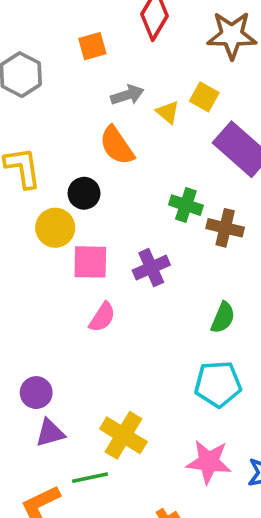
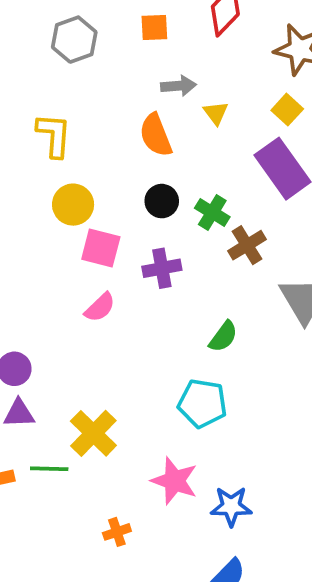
yellow square: (204, 97) -> (287, 110), moved
black circle: (84, 193) -> (162, 201), moved
brown cross: (225, 228) -> (247, 245), turned 32

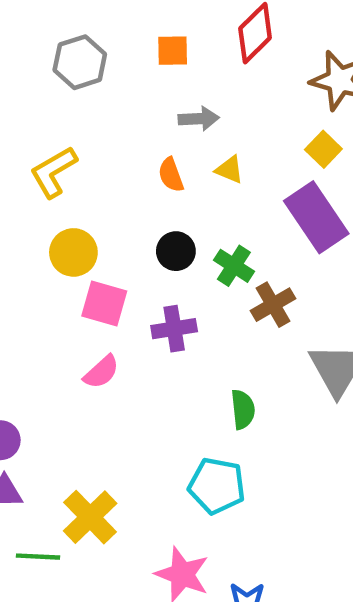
yellow triangle: (216, 113) -> (229, 170), moved, turned -32
yellow L-shape: (54, 135) -> (54, 172), turned -126
orange semicircle: (156, 135) -> (171, 175), size x0.7
green semicircle: (223, 337) -> (243, 409), turned -44

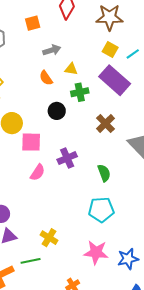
green cross: (234, 266) -> (80, 92), moved, turned -30
purple cross: (174, 329) -> (67, 158), moved
yellow cross: (90, 517) -> (49, 238), size x0.7

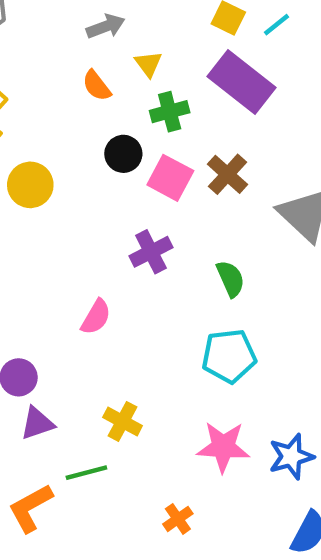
yellow triangle: (71, 69) -> (148, 64), turned 48
pink square: (31, 142) -> (170, 178), moved, turned 30
pink semicircle: (38, 172) -> (96, 317), moved

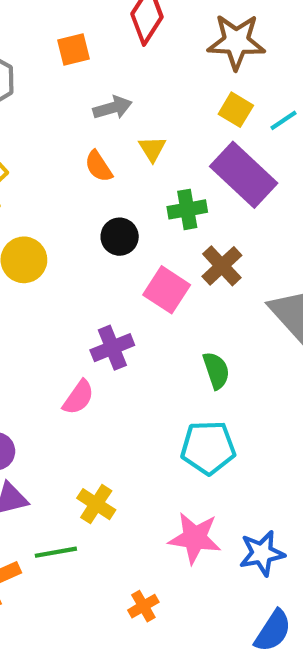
green cross: (170, 112) -> (187, 209), moved
pink square: (170, 178) -> (167, 290), moved
purple cross: (151, 252) -> (112, 348), moved

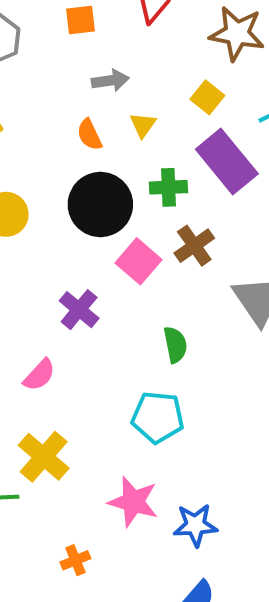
yellow square: (236, 110) -> (207, 97), moved
black circle: (120, 237) -> (100, 204), size x1.8
purple cross: (112, 348) -> (79, 310), turned -36
pink semicircle: (78, 397) -> (39, 375), moved
yellow cross: (96, 504) -> (44, 457), size x1.4

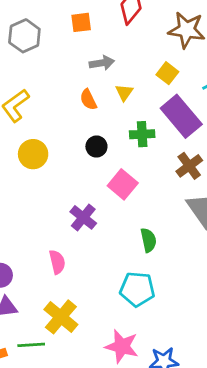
black circle: (100, 204) -> (96, 146), size x0.5
brown cross: (194, 246) -> (189, 166), moved
pink semicircle: (39, 375) -> (57, 262), turned -55

